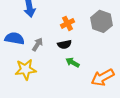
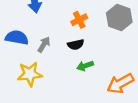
green arrow: (73, 62) -> (85, 66), turned -48

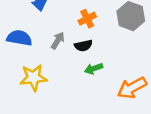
gray arrow: (44, 45) -> (58, 40), moved

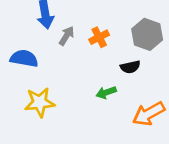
gray arrow: (58, 40) -> (67, 36), moved
black semicircle: (83, 46) -> (130, 67), moved

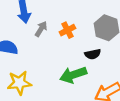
green arrow: (106, 92) -> (73, 75), size x1.6

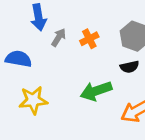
black semicircle: (93, 54) -> (129, 67), moved

